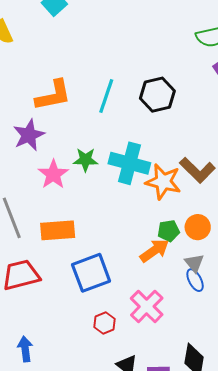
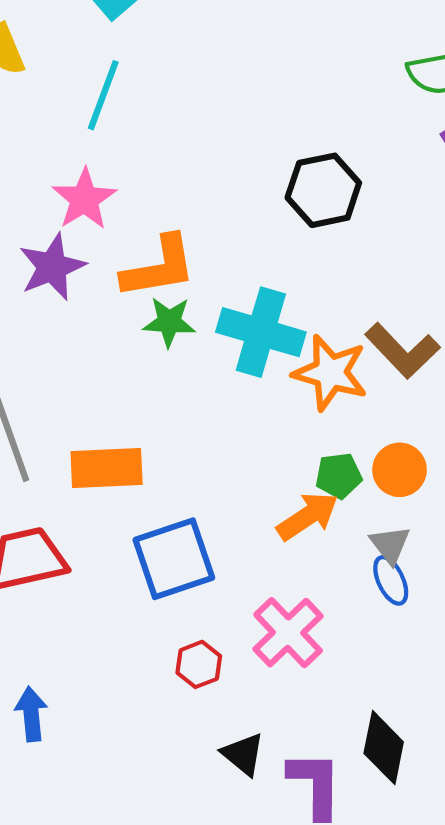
orange L-shape: (53, 95) -> (159, 267), moved
cyan line: (106, 96) -> (103, 95), moved
pink star: (53, 174) -> (84, 199), moved

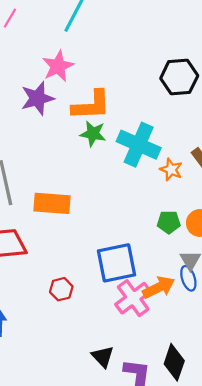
orange star: (330, 373) -> (171, 170), size x0.6
orange arrow: (308, 516) -> (159, 287), moved
blue square: (174, 559) -> (116, 263), moved
red hexagon: (199, 664) -> (61, 289), moved

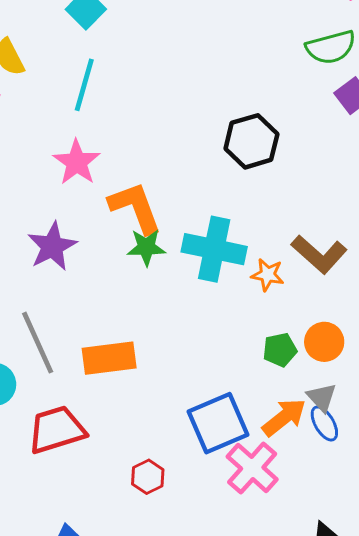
purple star: (37, 98) -> (52, 246), moved
orange L-shape: (91, 105) -> (135, 208), turned -96
orange arrow: (159, 287) -> (284, 417), moved

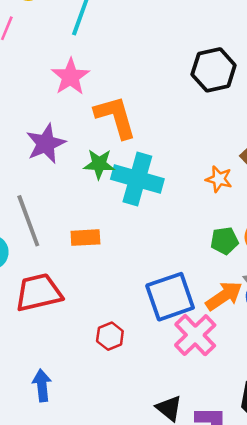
green star: (146, 247) -> (99, 164), moved
cyan cross: (214, 249) -> (137, 179), moved
orange rectangle: (109, 358) -> (85, 238), size x0.7

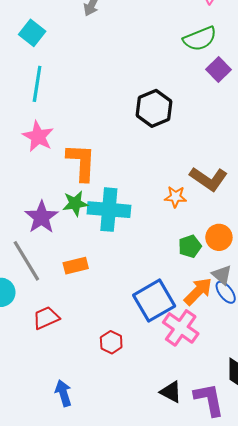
orange L-shape: (116, 117) -> (81, 162), turned 30
purple star: (46, 144) -> (42, 217), moved
red trapezoid: (39, 293) -> (46, 318), size x0.7

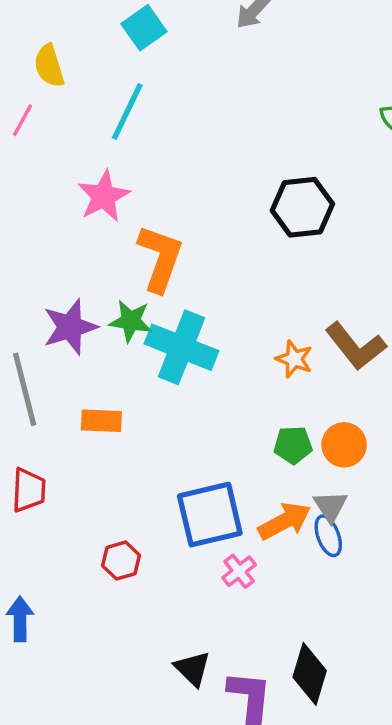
red trapezoid: (46, 318) -> (29, 490), turned 100
pink cross: (181, 328) -> (239, 571), size x0.6

